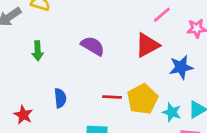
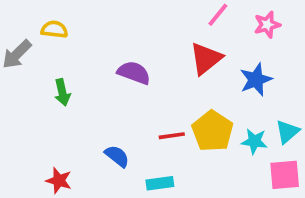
blue semicircle: (60, 98) -> (117, 156), moved, turned -36

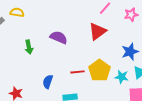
blue star: (256, 80) -> (130, 52), moved
green arrow: (62, 92) -> (29, 47), moved
blue semicircle: (117, 156) -> (48, 82), turned -112

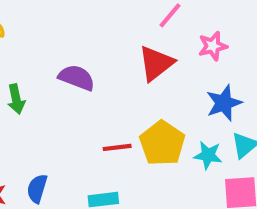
pink star: (131, 15) -> (213, 46), moved
blue semicircle: (48, 82) -> (37, 189), moved

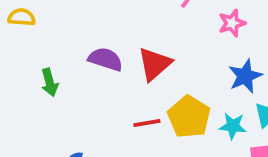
red triangle: (156, 63) -> (155, 64), moved

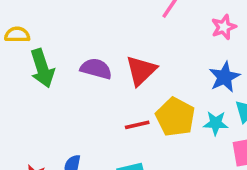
pink star: (232, 23) -> (224, 27), moved
green arrow: (50, 82) -> (42, 68), moved, size x1.5

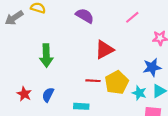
green arrow: (42, 68) -> (46, 55), moved
purple semicircle: (96, 69) -> (85, 16), moved

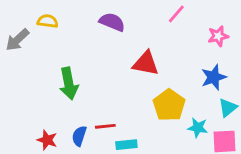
red triangle: (104, 50) -> (146, 63), turned 48
red line: (93, 81) -> (105, 126), moved
cyan star: (139, 93) -> (198, 128), moved

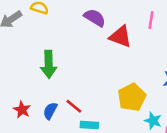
pink line: (176, 14) -> (151, 20), turned -42
red triangle: (146, 63) -> (121, 37), moved
red line: (105, 126) -> (74, 106), turned 36

